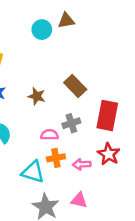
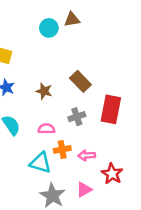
pink semicircle: (50, 135) -> (46, 129), moved
red star: (109, 154) -> (112, 174), moved
pink triangle: (79, 200) -> (84, 190), turned -42

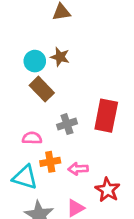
cyan circle: (49, 28) -> (35, 61), moved
brown rectangle: (80, 81) -> (42, 89), moved
brown star: (44, 91) -> (60, 57), moved

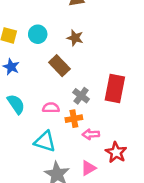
cyan circle: (35, 61) -> (38, 34), moved
gray cross: (67, 124) -> (81, 96), turned -35
orange cross: (50, 162) -> (74, 119), moved

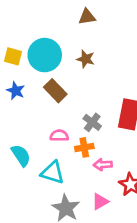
cyan circle: (38, 34) -> (45, 55), size x1.6
brown rectangle: (59, 66) -> (55, 91), moved
cyan semicircle: (16, 104) -> (21, 155), moved

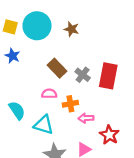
brown rectangle: (55, 91) -> (57, 68), moved
gray cross: (92, 122) -> (83, 75), moved

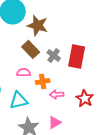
brown star: (71, 29) -> (38, 25), moved, size x1.5
cyan triangle: (44, 125) -> (19, 100), turned -30
red star: (109, 135) -> (85, 98), moved

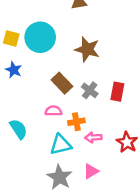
brown star: (38, 25) -> (87, 49), moved
red rectangle: (77, 56) -> (117, 92), size x0.7
cyan triangle: (19, 100) -> (61, 145), moved

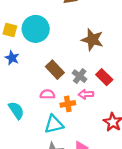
brown star: (87, 49) -> (92, 40), moved
red rectangle: (117, 92) -> (104, 77), turned -56
pink arrow: (93, 137) -> (86, 94), moved

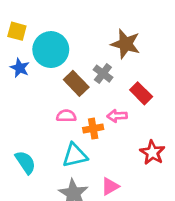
cyan circle: (36, 29) -> (51, 50), moved
gray cross: (80, 76) -> (103, 74), moved
cyan semicircle: (16, 110) -> (25, 162), moved

